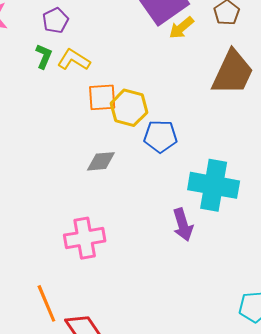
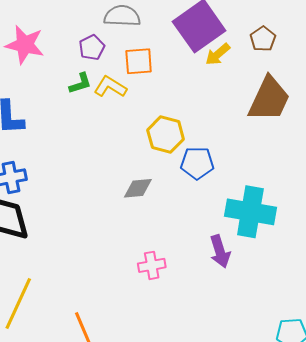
green L-shape: (44, 56) -> (80, 83), turned 50
orange square: (102, 97) -> (139, 61), moved
pink cross: (85, 238) -> (152, 265), moved, size x0.7

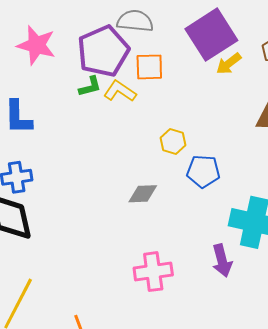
purple pentagon: (92, 48) -> (103, 51), size x2.0
yellow hexagon: (166, 135) -> (173, 141), size x0.7
pink cross: (152, 265) -> (153, 272), size x1.4

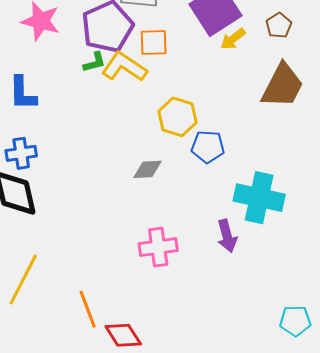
yellow L-shape: (120, 91) -> (124, 67), size x1.4
yellow hexagon: (173, 141) -> (177, 117), size x1.5

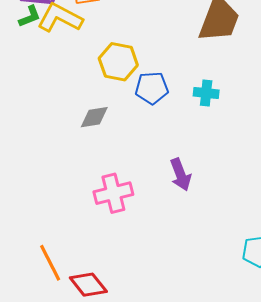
cyan cross: (259, 198) -> (206, 93), moved, size x0.5

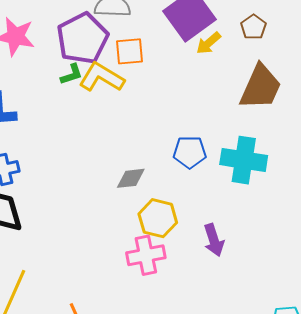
yellow hexagon: (118, 62) -> (158, 218), moved
cyan cross: (206, 93) -> (244, 160), size x1.8

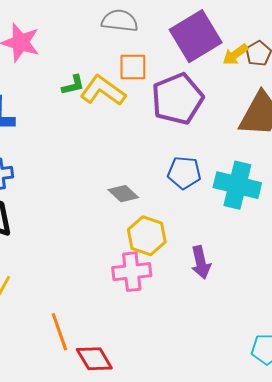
purple pentagon: (82, 38) -> (177, 99), moved
yellow arrow: (208, 43) -> (235, 55), moved
gray diamond: (131, 178) -> (123, 194), turned 44

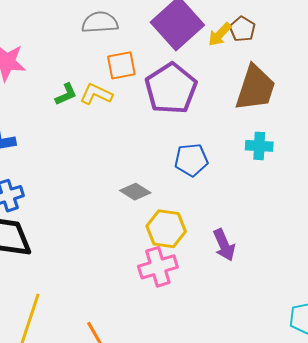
yellow L-shape: (103, 91) -> (96, 94), size x0.7
cyan cross: (237, 185) -> (259, 146), moved, size x0.6

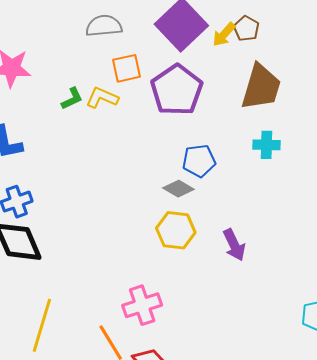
gray diamond: (135, 192) -> (178, 189), moved
pink cross: (158, 267) -> (142, 305), moved

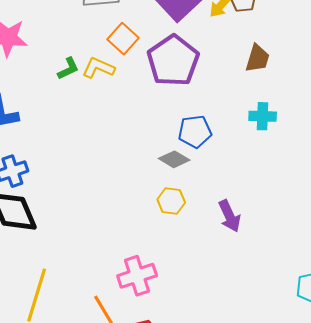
orange square: (126, 68) -> (123, 39), turned -36
brown trapezoid: (261, 87) -> (257, 58), size x0.6
yellow hexagon: (176, 230) -> (171, 201), size x0.7

